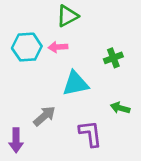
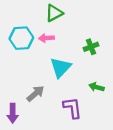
cyan triangle: (76, 84) -> (61, 67), turned -35

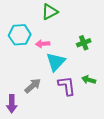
pink arrow: (46, 38) -> (43, 44), moved
purple L-shape: (73, 108) -> (67, 86), moved

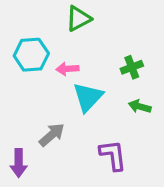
green arrow: (89, 80) -> (140, 106), moved
purple L-shape: (67, 86) -> (113, 155), moved

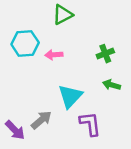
cyan triangle: (88, 97) -> (70, 96), moved
gray arrow: (52, 135) -> (41, 120), moved
purple arrow: (19, 163) -> (15, 130), turned -45

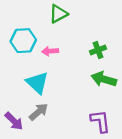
green arrow: (112, 85) -> (104, 79), size x1.5
cyan triangle: (70, 96) -> (37, 83), moved, turned -30
purple L-shape: (90, 124) -> (100, 121), moved

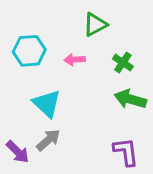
green triangle: (58, 14) -> (95, 24), moved
green cross: (98, 50) -> (123, 63), turned -35
pink arrow: (50, 51) -> (75, 60), moved

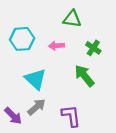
green triangle: (95, 24) -> (72, 19), turned 36
green arrow: (130, 99) -> (84, 76), moved, turned 35
purple L-shape: (126, 152) -> (71, 116), moved

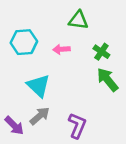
green arrow: (84, 76) -> (107, 80), moved
purple L-shape: (71, 116) -> (77, 126), turned 30

